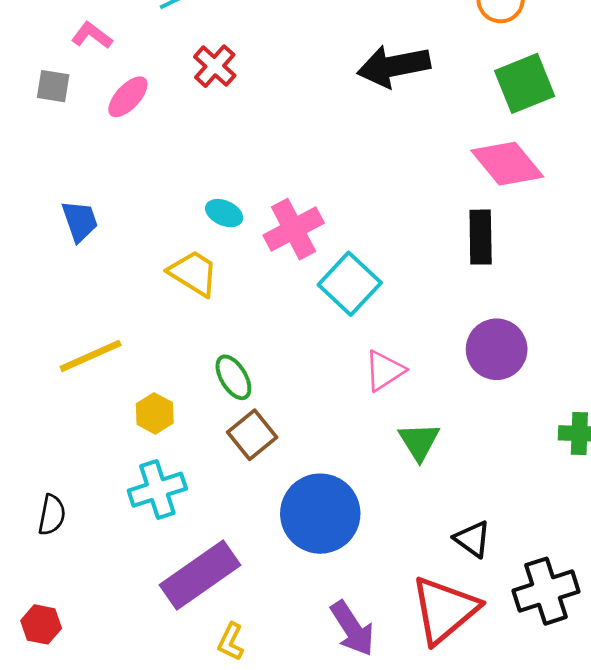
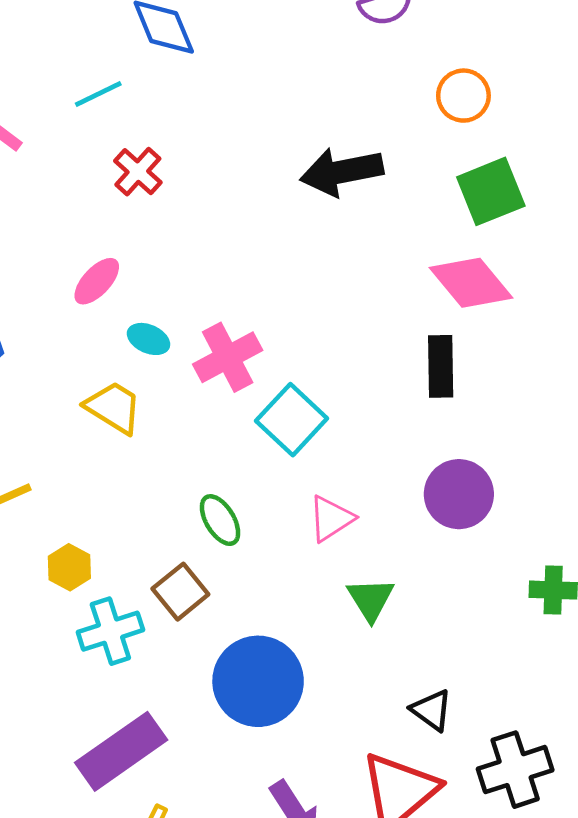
pink ellipse: (128, 97) -> (97, 281), moved
green ellipse: (233, 377) -> (220, 520), moved
cyan cross: (157, 490) -> (110, 631), moved

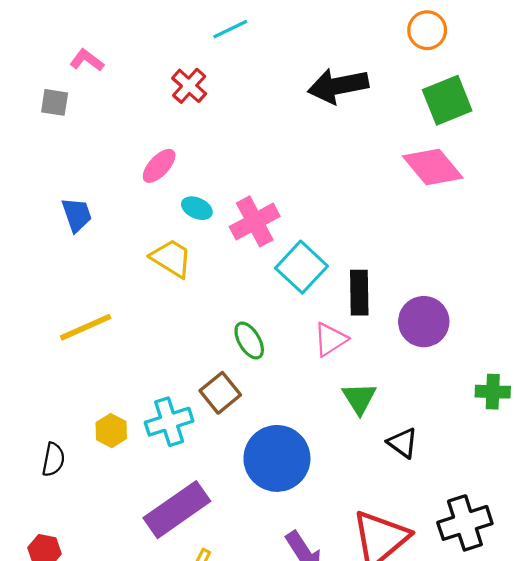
cyan line: (98, 94) -> (230, 29), moved
black rectangle: (441, 366) -> (359, 293), moved
yellow hexagon: (69, 567) -> (111, 431), moved
black triangle: (431, 710) -> (403, 443), moved

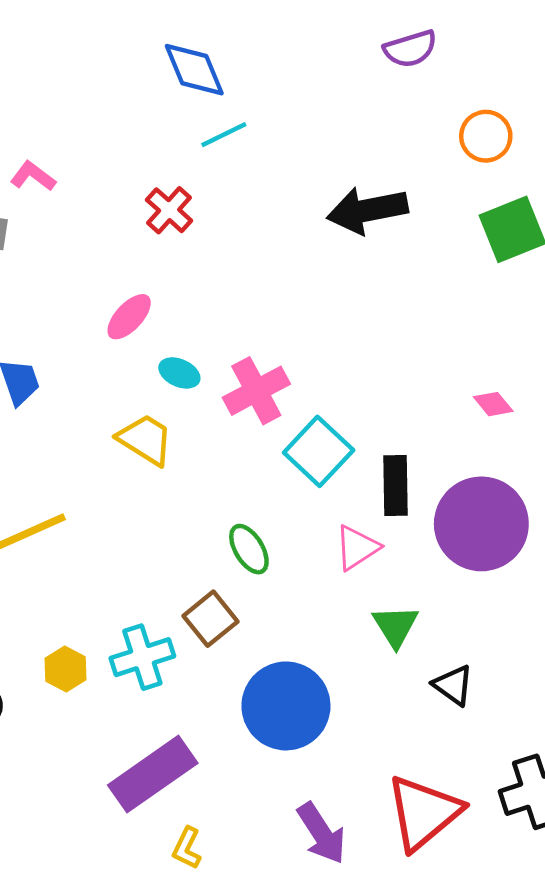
pink diamond: (433, 167) -> (493, 404), moved, size x0.5
purple circle: (424, 322) -> (481, 524), size x1.4

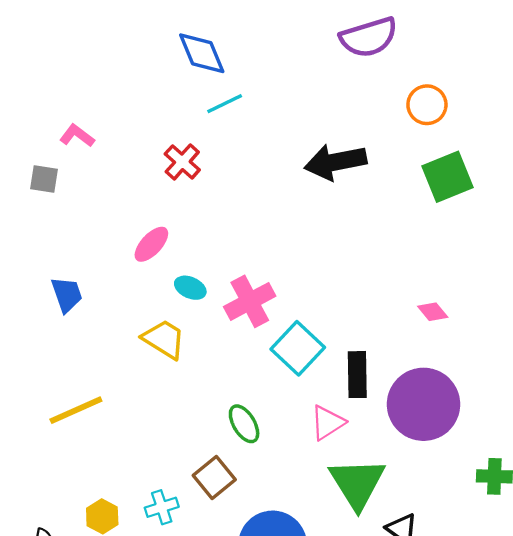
purple semicircle: (410, 49) -> (369, 37), size x1.4
green triangle: (395, 626) -> (357, 483), size x1.6
cyan cross: (142, 657) -> (162, 507), size x0.7

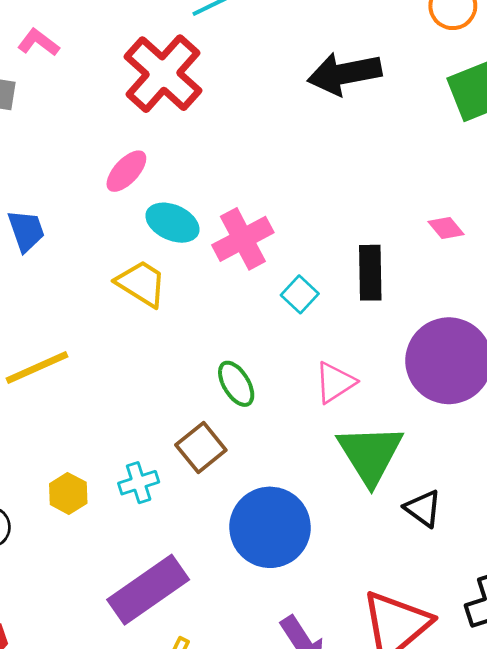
red cross: (182, 162) -> (163, 74), size x1.8
cyan ellipse: (190, 288) -> (172, 223), size x1.4
pink diamond: (433, 312) -> (446, 228), moved
cyan square: (298, 348) -> (300, 294), size x0.6
black rectangle: (357, 375) -> (370, 273), moved

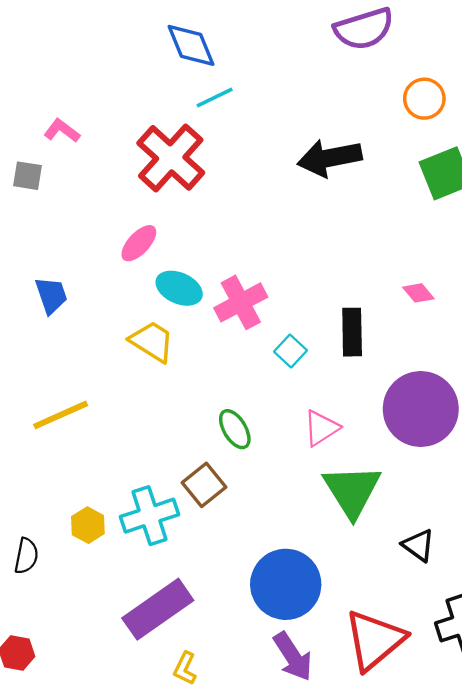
cyan cross: (139, 483) -> (150, 516), size x1.6
black triangle: (423, 508) -> (418, 545), moved
blue circle: (270, 527) -> (286, 584), moved

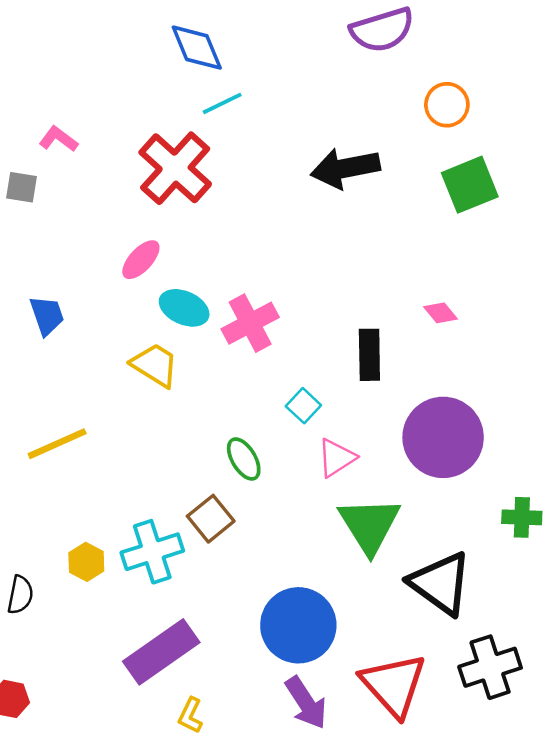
cyan square: (290, 351) -> (303, 406), moved
black triangle: (418, 545) -> (441, 583), size x1.8
red triangle: (375, 640) -> (394, 685), turned -32

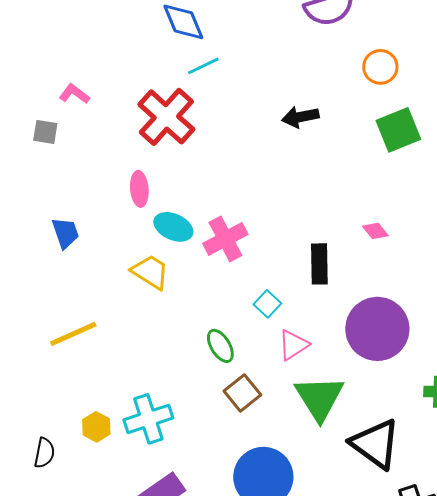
black arrow: (345, 168) -> (300, 117), size x0.7
pink ellipse: (141, 260) -> (139, 189), turned -48
brown square: (211, 519) -> (242, 393), moved

